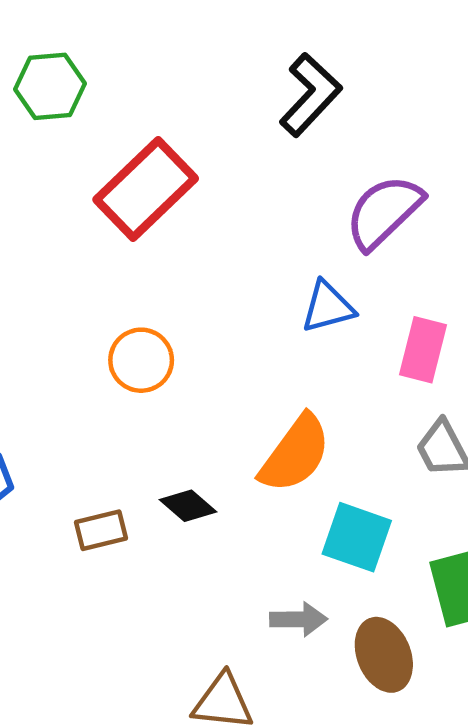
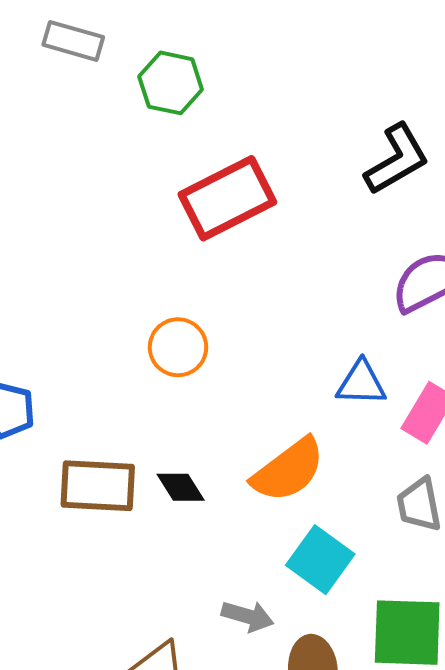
blue triangle: (328, 307) -> (361, 383), moved
brown rectangle: (101, 530) -> (98, 486), size x1.6

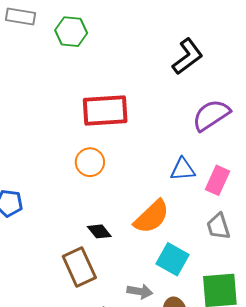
red rectangle: (227, 198) -> (105, 111), moved, turned 30
brown rectangle: (98, 486) -> (79, 267), moved, turned 69

